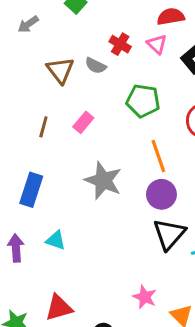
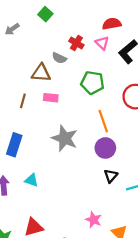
brown triangle: (60, 70) -> (41, 73), moved, turned -48
pink rectangle: (83, 122) -> (51, 98), turned 56
black triangle: (169, 234) -> (111, 176), size x0.6

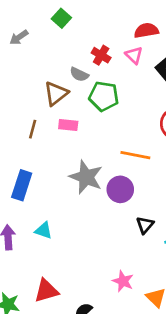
brown triangle: (41, 73) -> (56, 94), turned -42
green pentagon: (92, 83) -> (104, 96), moved
orange line: (103, 121) -> (135, 155), turned -60
purple circle: (105, 148) -> (120, 189), moved

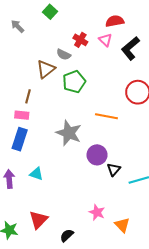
gray arrow: (19, 37) -> (18, 26), turned 80
green pentagon: (104, 96) -> (74, 82), moved, turned -30
pink rectangle: (68, 125) -> (22, 115), moved
purple circle: (120, 189) -> (97, 155), moved
red triangle: (46, 291) -> (38, 220), turned -30

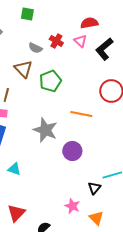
green square: (50, 12) -> (27, 14), turned -32
gray semicircle: (64, 55) -> (35, 48), moved
brown triangle: (46, 69) -> (23, 69), turned -36
black triangle: (114, 170) -> (94, 188), moved

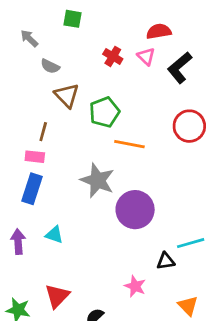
gray semicircle: (35, 48) -> (50, 66), moved
orange line: (81, 114) -> (129, 144), moved
purple circle: (72, 151) -> (135, 210), size x1.4
black triangle: (94, 188) -> (166, 261), turned 40
orange triangle: (96, 218) -> (188, 306), moved

